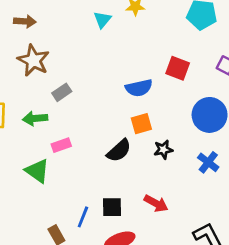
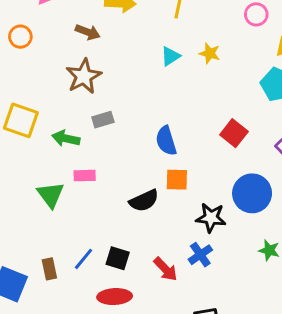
blue semicircle: (139, 88) -> (166, 141), moved, turned 68
black star: (163, 150) -> (211, 218), moved, size x1.4
blue cross: (208, 162) -> (200, 255), moved

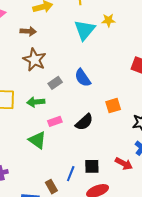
cyan triangle: (171, 56) -> (85, 30), size x1.6
blue semicircle: (166, 141) -> (83, 78), moved
black semicircle: (144, 201) -> (84, 122), moved

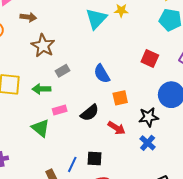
brown arrow: (28, 31) -> (28, 17), moved
blue semicircle: (83, 78) -> (102, 74), moved
red arrow: (124, 164) -> (117, 128), moved

